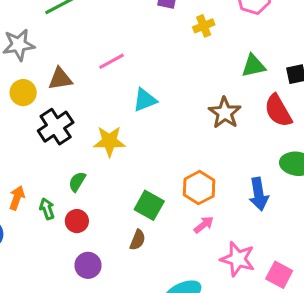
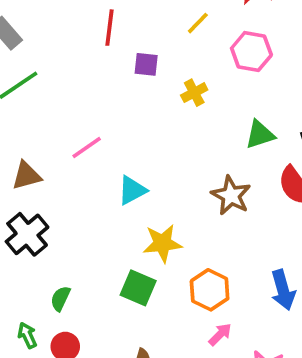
yellow star: (109, 141) -> (162, 243), moved
green square: (149, 205) -> (138, 288), moved

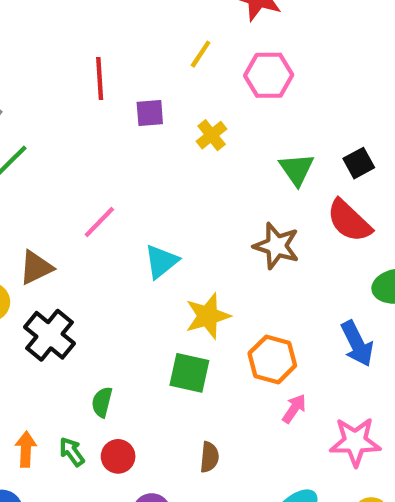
green triangle: (260, 135) -> (297, 169), turned -36

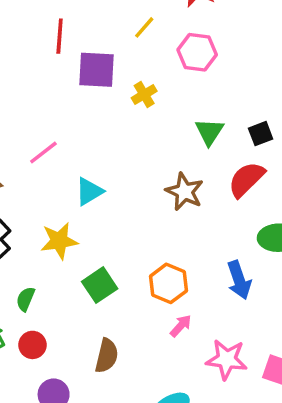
purple square: (150, 113) -> (97, 70), size x1.6
red semicircle: (349, 221) -> (246, 179), turned 84
yellow star: (208, 316) -> (59, 241), moved
green square: (189, 373) -> (100, 285), turned 36
brown semicircle: (209, 457) -> (107, 356), size x1.4

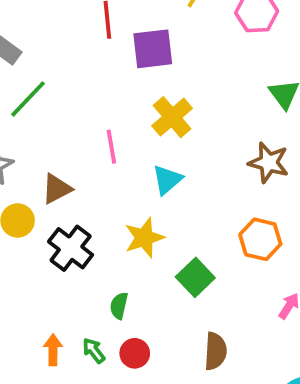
yellow cross: (144, 94) -> (172, 117), moved, size x1.5
pink line: (43, 153) -> (111, 147), turned -52
orange hexagon: (168, 283) -> (260, 239), moved

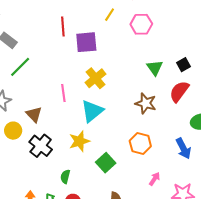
cyan triangle: (167, 180) -> (92, 111), size x1.4
brown triangle: (57, 189) -> (34, 114), turned -48

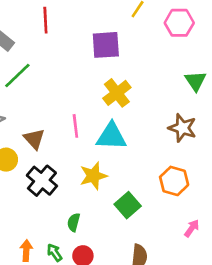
red line: (63, 26) -> (45, 20), moved
pink line: (63, 93) -> (75, 126), moved
cyan triangle: (92, 111) -> (111, 136), turned 40

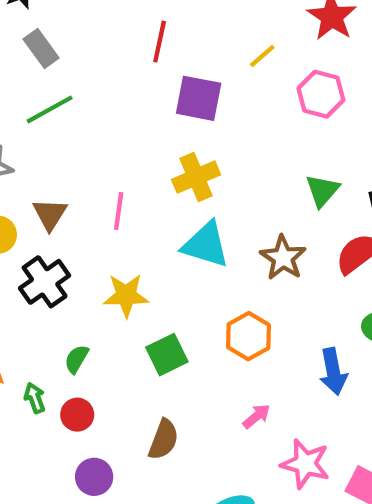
red line: (45, 20) -> (160, 42), moved
cyan triangle: (111, 136) -> (206, 245), moved

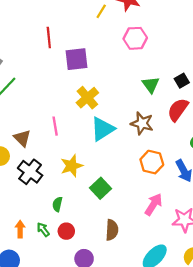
yellow line: (262, 56) -> (101, 11), moved
cyan triangle: (206, 245) -> (103, 129), turned -32
orange hexagon: (248, 336) -> (152, 162), moved
pink arrow: (256, 416) -> (153, 204), size x1.5

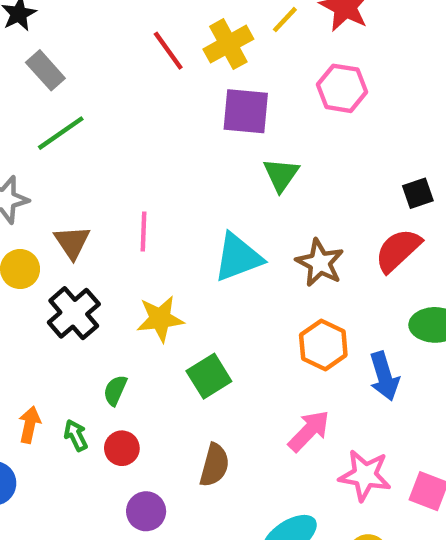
red line: (49, 38) -> (168, 51), turned -42
purple square: (77, 59) -> (246, 111), moved
green triangle: (151, 85) -> (281, 175), moved
yellow cross: (87, 98) -> (228, 44), moved

